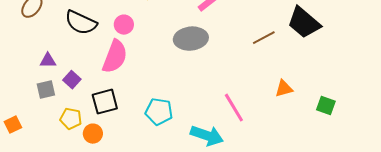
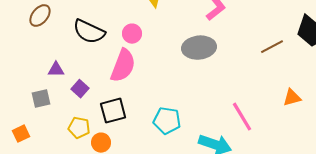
gray square: (46, 90) -> (41, 99), moved

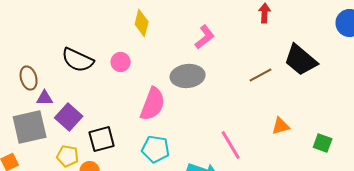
brown ellipse: (40, 16) -> (29, 78), moved, turned -55
pink semicircle: (123, 66) -> (153, 104), moved
purple square: (80, 89) -> (69, 117), size x1.5
gray square: (41, 99) -> (30, 127), size x1.8

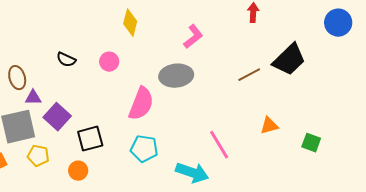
black semicircle: (78, 60) -> (66, 60), size x0.6
black trapezoid: (301, 60) -> (289, 60), turned -84
yellow pentagon: (68, 156) -> (38, 156), moved

